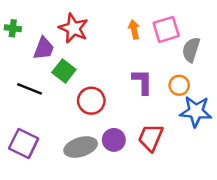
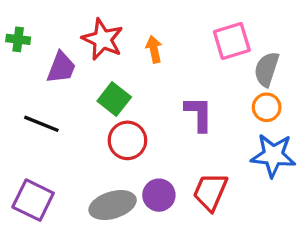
orange arrow: (134, 29) -> (154, 49), moved
green square: (64, 71) -> (114, 99), moved
orange circle: (179, 85) -> (267, 107), moved

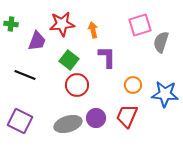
red star: (103, 39) -> (62, 24), turned -30
orange circle: (267, 107) -> (133, 85), moved
purple L-shape: (199, 114) -> (107, 57), moved

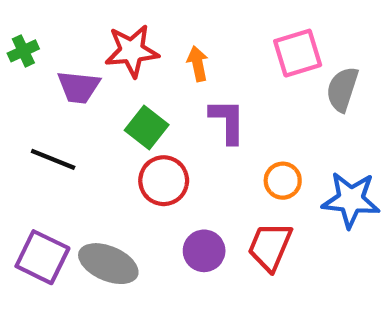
green cross: (11, 24) -> (23, 51), turned -32
purple trapezoid: (37, 41) -> (79, 87), turned 75
gray ellipse: (68, 124) -> (108, 264), moved, turned 40

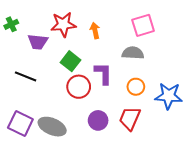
gray semicircle: (342, 89) -> (133, 53), moved, turned 75
purple L-shape: (227, 121) -> (103, 73), moved

